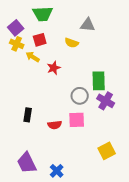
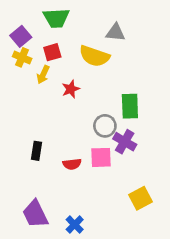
yellow semicircle: (72, 43) -> (94, 56), size x1.6
yellow arrow: (33, 57) -> (43, 75), turned -96
purple cross: (106, 101) -> (125, 142), moved

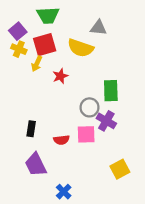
red square: (52, 52) -> (45, 45), size x1.5
purple trapezoid: (35, 214) -> (36, 165), moved

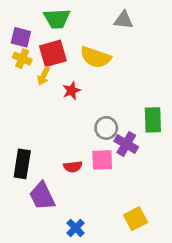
gray triangle: (98, 28) -> (124, 20), moved
purple square: (18, 31) -> (21, 37), turned -36
green rectangle: (111, 91) -> (153, 120), moved
black rectangle: (31, 129) -> (22, 164), moved, size x1.5
yellow square: (120, 169) -> (136, 219), moved

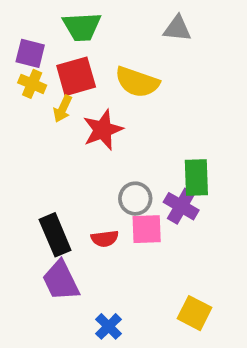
red star: (72, 91) -> (103, 130), size x1.5
green rectangle: (153, 120) -> (196, 178), moved
gray circle: (106, 128) -> (135, 199), moved
black rectangle: (22, 164) -> (55, 235), moved, turned -32
yellow square: (136, 219) -> (194, 313), turned -35

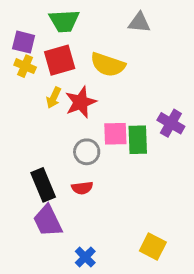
yellow arrow: (63, 109) -> (54, 98), moved
green rectangle: (196, 178) -> (138, 140), moved
gray circle: (135, 199) -> (87, 152), moved
purple cross: (181, 206) -> (171, 123), moved
pink square: (147, 229) -> (115, 134), moved

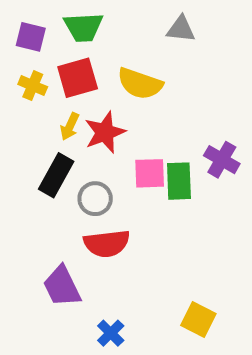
purple square: (24, 42) -> (31, 37), moved
gray circle: (87, 152) -> (95, 199), moved
black rectangle: (43, 185) -> (56, 175), moved, turned 52
red semicircle: (82, 188) -> (107, 243), size x1.6

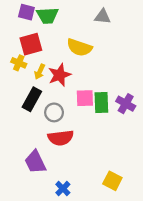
purple square: (31, 37) -> (26, 12), moved
red square: (78, 78) -> (31, 44), moved
yellow cross: (33, 86) -> (19, 63), moved
purple cross: (222, 160) -> (126, 104), moved

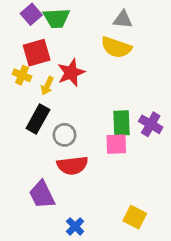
purple square: (26, 12) -> (31, 14), turned 35
yellow semicircle: (79, 47) -> (116, 47), moved
red star: (60, 75) -> (71, 73), moved
pink square: (85, 98) -> (116, 144), moved

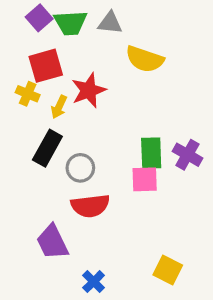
gray triangle: (123, 19) -> (110, 23), moved

